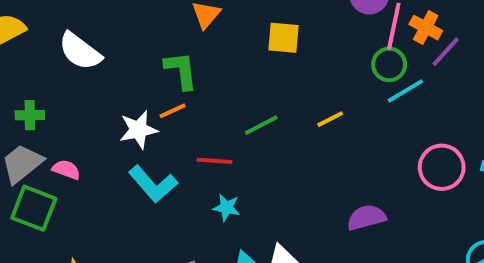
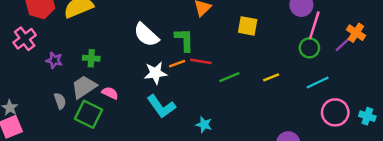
orange cross: (426, 28) -> (356, 33), moved
white semicircle: (80, 51) -> (146, 35), moved
cyan line: (405, 91) -> (318, 82), moved
red line: (215, 161) -> (201, 61), moved

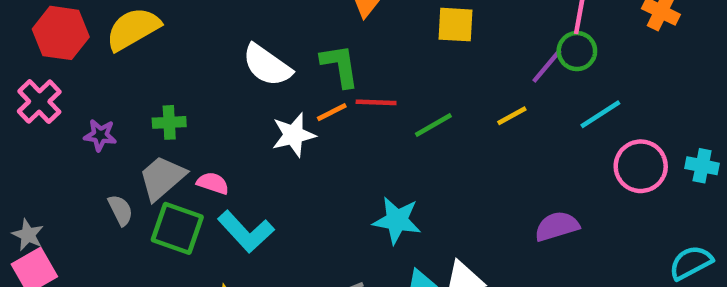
purple line: (344, 43) -> (547, 66), moved
cyan L-shape: (161, 106) -> (246, 232), moved
cyan star: (204, 125) -> (397, 220), size x1.5

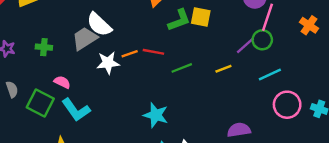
green L-shape: (340, 66) -> (179, 20), moved, turned 70
gray trapezoid: (162, 178) -> (85, 38), moved

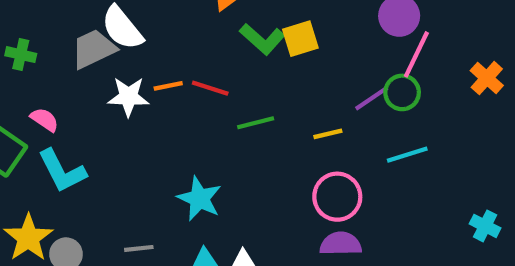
yellow square: (201, 17) -> (300, 39), turned -36
green L-shape: (179, 20) -> (262, 39), turned 55
pink circle: (287, 105) -> (337, 197), moved

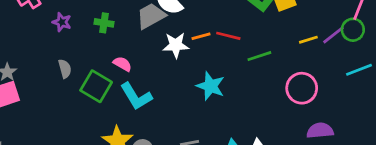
yellow line: (328, 134) -> (308, 40), moved
pink circle: (337, 197) -> (302, 88), moved
cyan star: (199, 199) -> (211, 86), moved

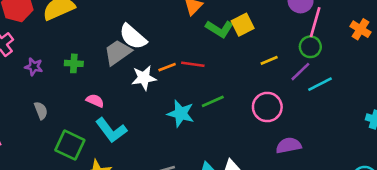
purple line: (333, 35) -> (300, 72), moved
green line: (259, 56) -> (213, 101), moved
green square: (96, 86) -> (70, 145), moved

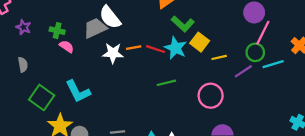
yellow square: (243, 25) -> (200, 42), moved, turned -36
cyan line: (320, 84) -> (273, 64), moved
pink semicircle: (95, 101) -> (67, 46), moved
cyan star: (181, 114) -> (175, 48), moved

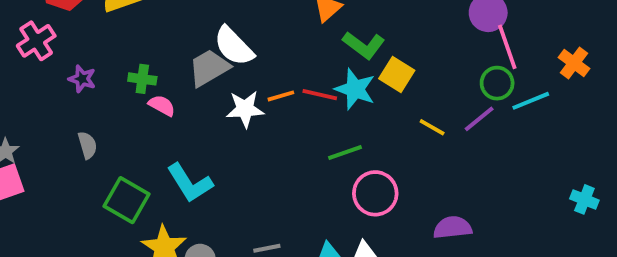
pink line: (263, 33) -> (507, 47), turned -40
yellow line: (219, 57) -> (432, 127), moved, turned 48
pink circle: (211, 96) -> (375, 193), moved

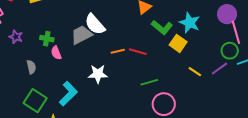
cyan star: (355, 89) -> (190, 23), moved
pink semicircle: (162, 105) -> (56, 53), turned -144
white star: (245, 109) -> (98, 74), moved
gray semicircle: (87, 145) -> (31, 67), moved
cyan L-shape: (190, 183) -> (68, 94), turned -105

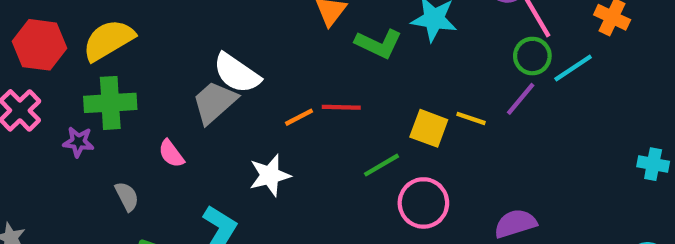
green cross: (47, 39) -> (110, 103), moved, size x1.6
yellow square: (178, 43) -> (429, 128), moved

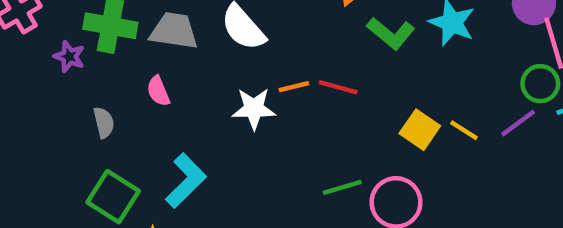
gray trapezoid: (214, 102) -> (174, 31), moved, turned 36
green line: (381, 165) -> (342, 187), moved
white star: (270, 175) -> (254, 109), moved

